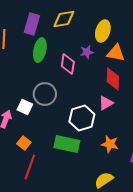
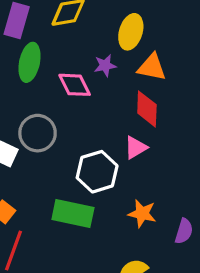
pink diamond: (68, 64) -> (75, 85), turned -35

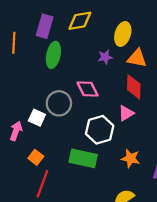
pink diamond: (75, 85) -> (88, 89), moved

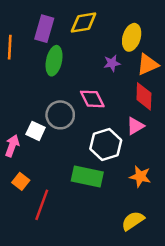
orange triangle: (137, 58) -> (148, 64), turned -35
orange square: (36, 157) -> (21, 181), moved

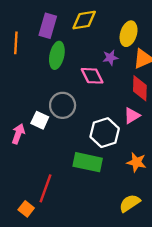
pink diamond: (92, 99) -> (92, 76), moved
orange square: (21, 181) -> (26, 209), moved

